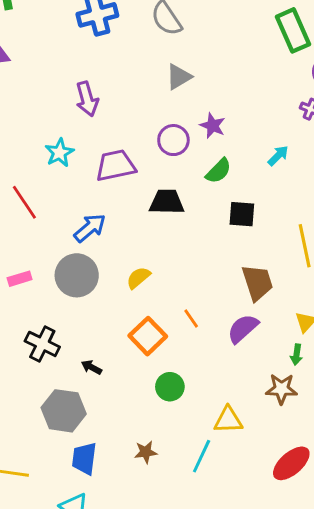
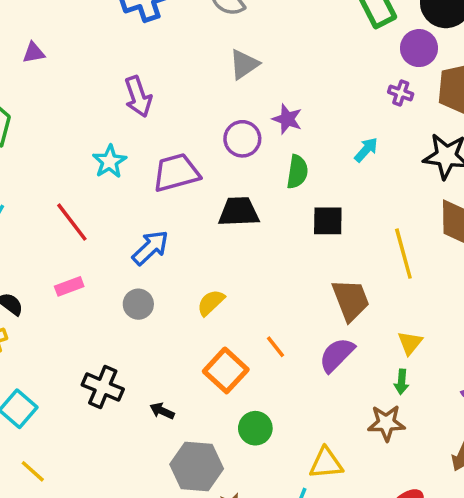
green semicircle: (218, 171) -> (297, 172), turned -32
gray circle: (77, 275) -> (138, 304), size x0.6
pink rectangle: (20, 279) -> (69, 286), moved
gray hexagon: (64, 411) -> (197, 467), moved

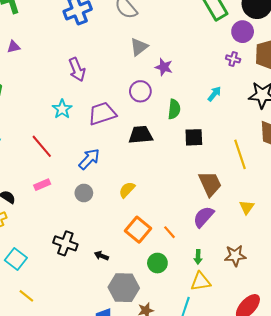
purple star: (287, 119) -> (164, 67), moved
orange line: (275, 347) -> (169, 232), moved
green arrow: (402, 382) -> (198, 257), moved

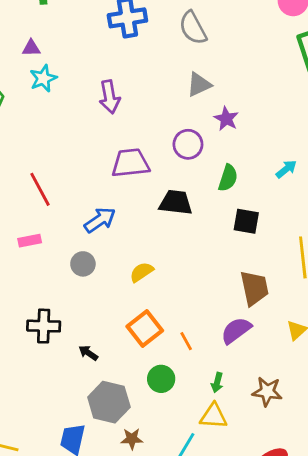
cyan star: (62, 109) -> (43, 78), moved
black cross: (65, 243) -> (44, 326), turned -30

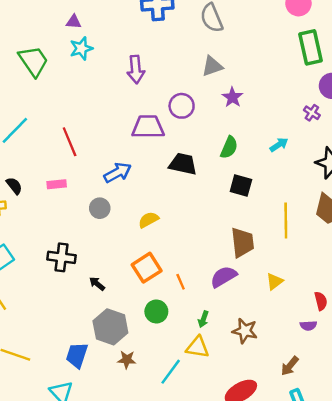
purple circle: (188, 144) -> (182, 106), moved

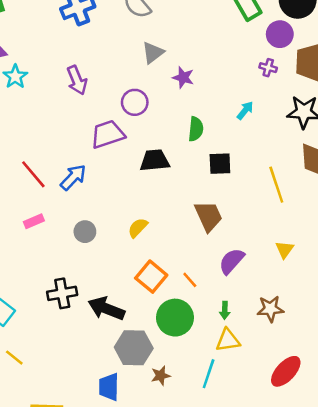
blue arrow: (118, 173) -> (73, 177), moved
brown trapezoid: (242, 242) -> (208, 216), moved
black arrow: (97, 284) -> (106, 309), size x2.0
green circle: (156, 312) -> (175, 318), size x1.5

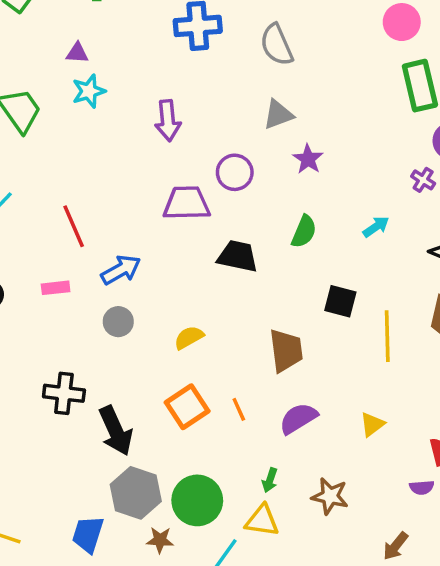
black square: (220, 164) -> (340, 301), moved
blue arrow: (73, 177) -> (121, 270), moved
orange line: (190, 280) -> (239, 409), moved
black arrow: (106, 309) -> (116, 431), turned -153
green circle: (175, 318) -> (197, 500), moved

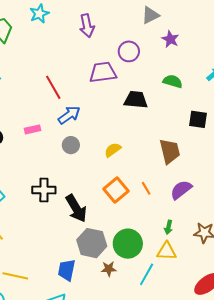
red line: (74, 226) -> (53, 87), moved
green semicircle: (304, 231) -> (173, 81), turned -90

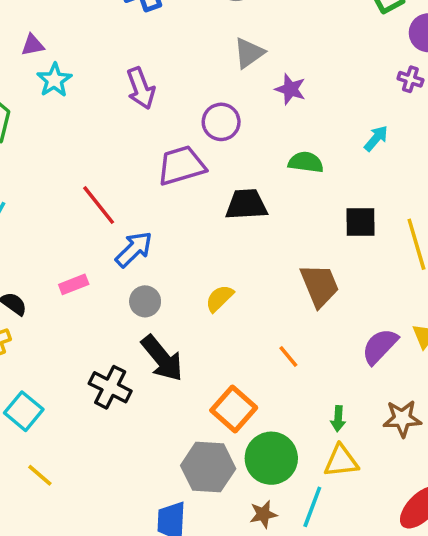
black cross: (44, 190) -> (110, 387), turned 35
orange square: (116, 190) -> (234, 409), moved
purple semicircle: (181, 190) -> (380, 346), moved
black arrow: (76, 208) -> (162, 358), moved
brown star: (109, 269) -> (263, 514), moved

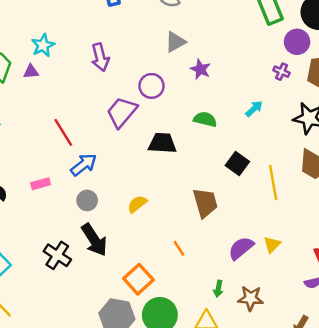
purple triangle: (33, 45) -> (31, 72), moved
purple trapezoid: (181, 166) -> (122, 112), turned -40
black square: (361, 222) -> (237, 163), turned 30
green arrow: (338, 419) -> (218, 289), moved

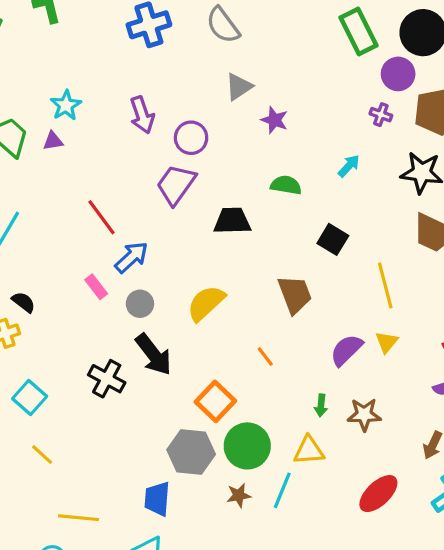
purple circle: (152, 86) -> (191, 138), moved
yellow line: (273, 183) -> (385, 286), moved
pink rectangle: (41, 184) -> (96, 287), moved, turned 72
yellow semicircle: (137, 204) -> (206, 303), size x1.5

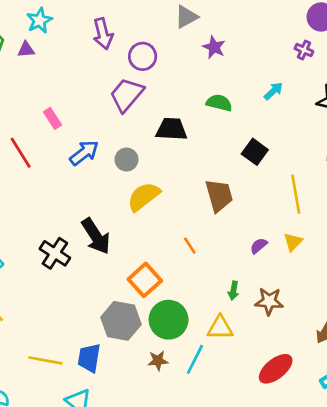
red line: (102, 217) -> (21, 153), moved
pink rectangle: (96, 287) -> (52, 118), moved
gray circle: (140, 304) -> (126, 160), moved
purple semicircle: (346, 350) -> (259, 246), size x0.6
yellow line: (79, 518) -> (45, 360), moved

